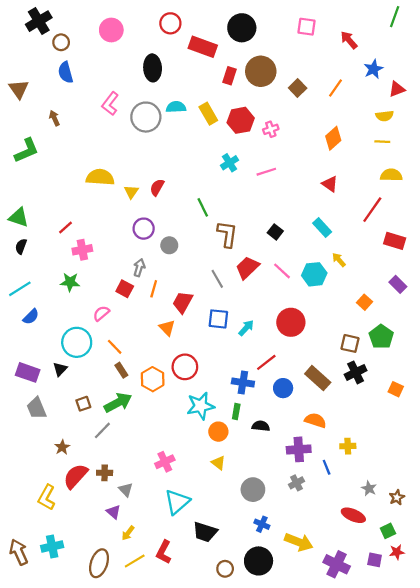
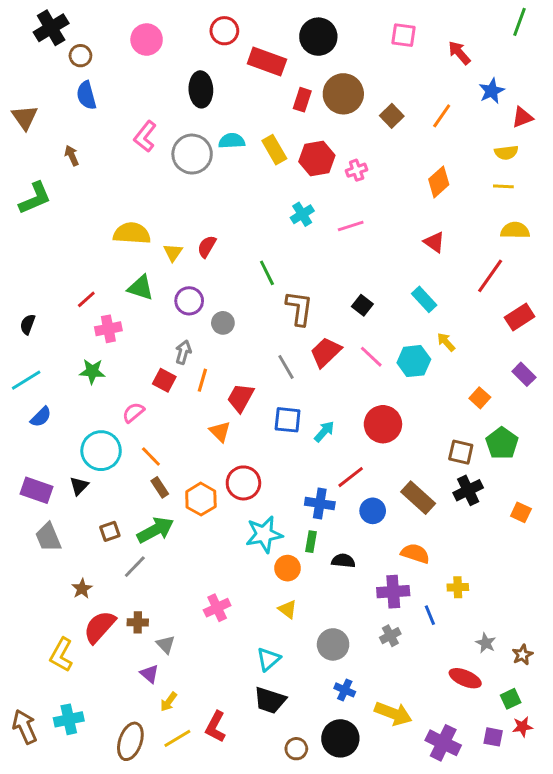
green triangle: (19, 217) -> (141, 288), moved
red rectangle: (395, 241) -> (520, 317), turned -50
cyan triangle: (177, 502) -> (268, 659), moved, size x0.7

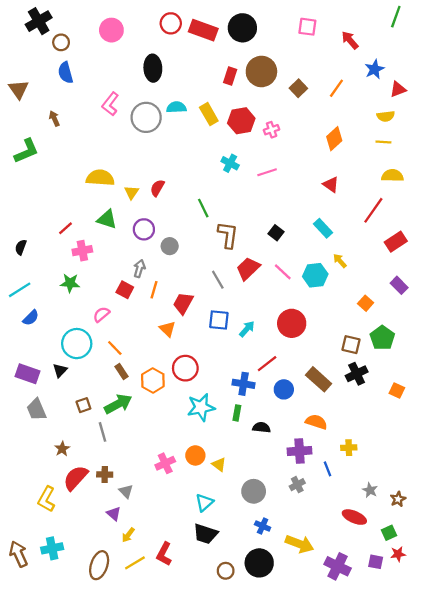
red rectangle: (267, 62) -> (203, 30), moved
cyan cross: (302, 214) -> (230, 163), turned -30
gray line: (135, 567) -> (102, 432), turned -60
orange circle: (288, 568) -> (195, 455), moved

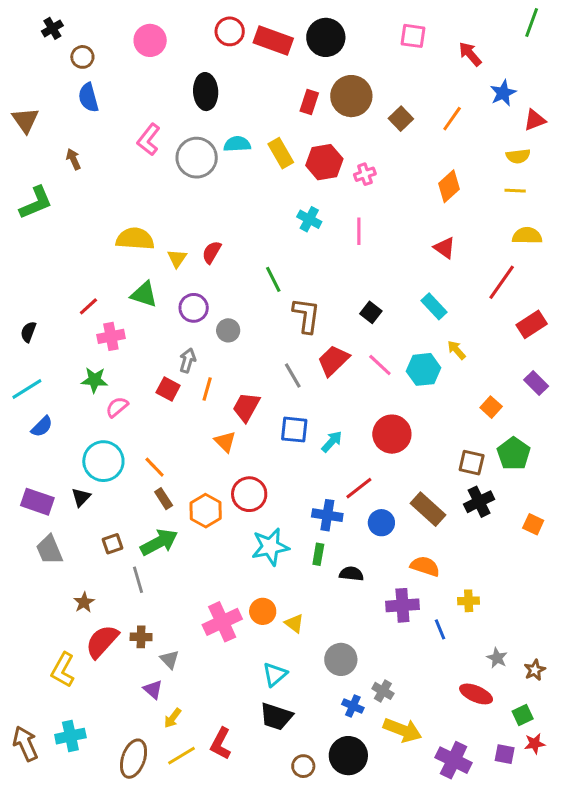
black cross: (39, 21) -> (52, 28), size x0.6
pink line: (267, 172) -> (359, 231), turned -72
pink semicircle: (101, 314) -> (117, 407), moved
pink cross: (165, 463) -> (222, 622), size x1.4
gray cross: (297, 485) -> (383, 691), moved, turned -32

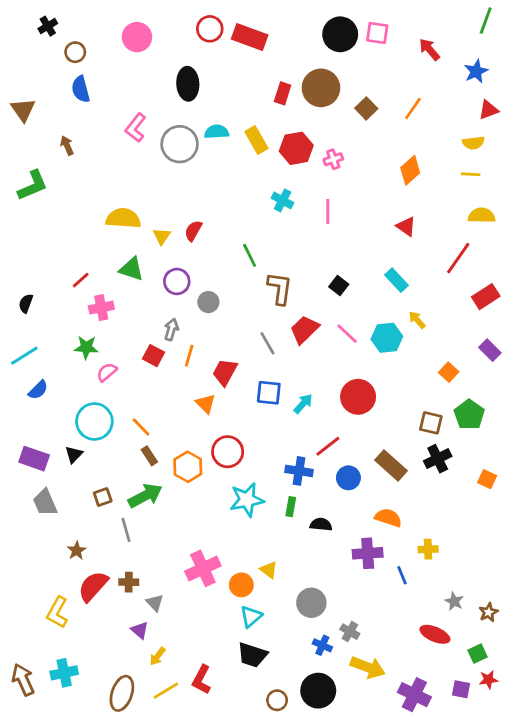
black circle: (326, 37) -> (340, 34), moved
blue star: (503, 93) -> (476, 71), moved
orange circle: (263, 611) -> (241, 585), moved

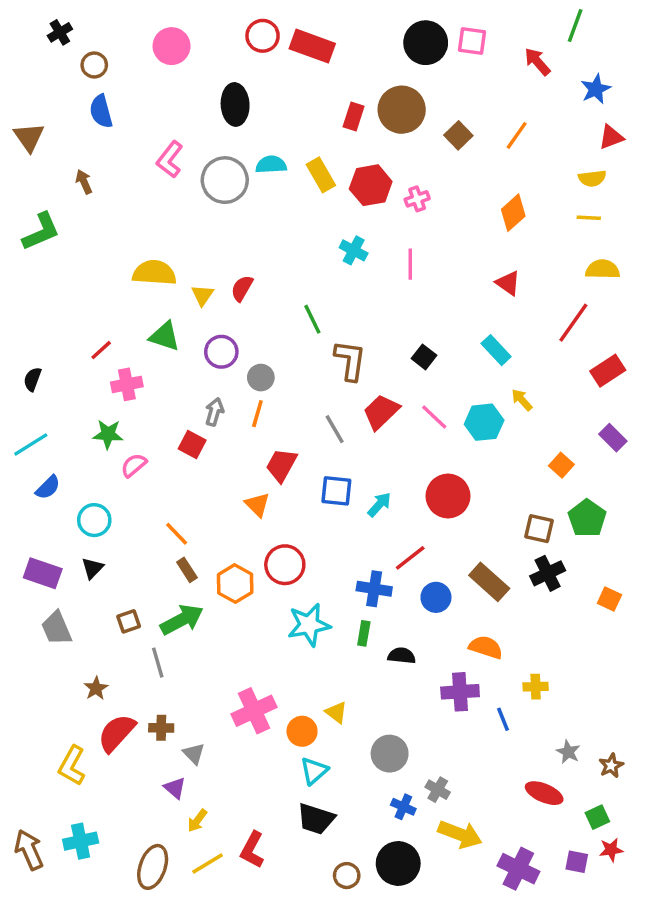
green line: (486, 21) -> (575, 26), moved
orange line: (189, 356) -> (257, 414), moved
cyan circle: (94, 422) -> (94, 520), moved, size x0.7

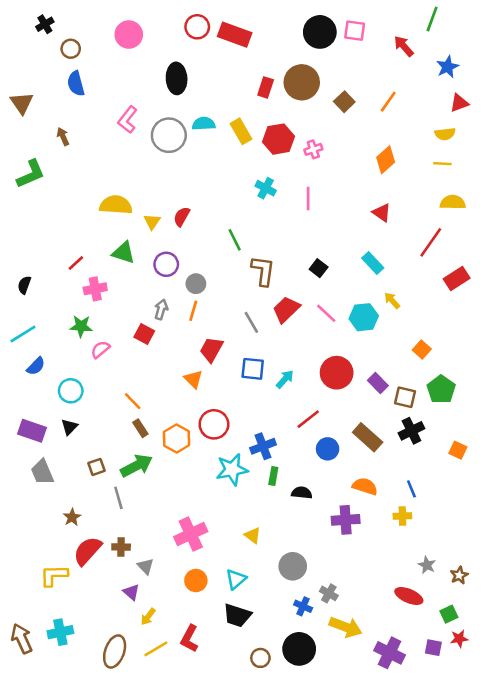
purple rectangle: (613, 438) -> (378, 383), moved
blue cross: (374, 589) -> (263, 446), moved, turned -30
blue line: (503, 719) -> (411, 489), moved
orange circle: (302, 731) -> (196, 581), moved
yellow L-shape: (72, 766) -> (54, 575), turned 60

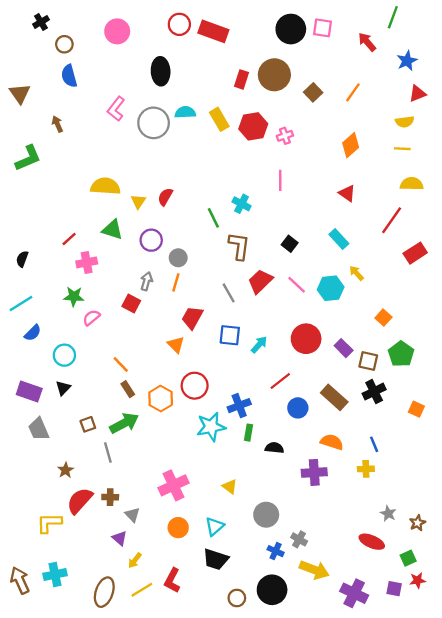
cyan cross: (266, 188) -> (242, 204), moved

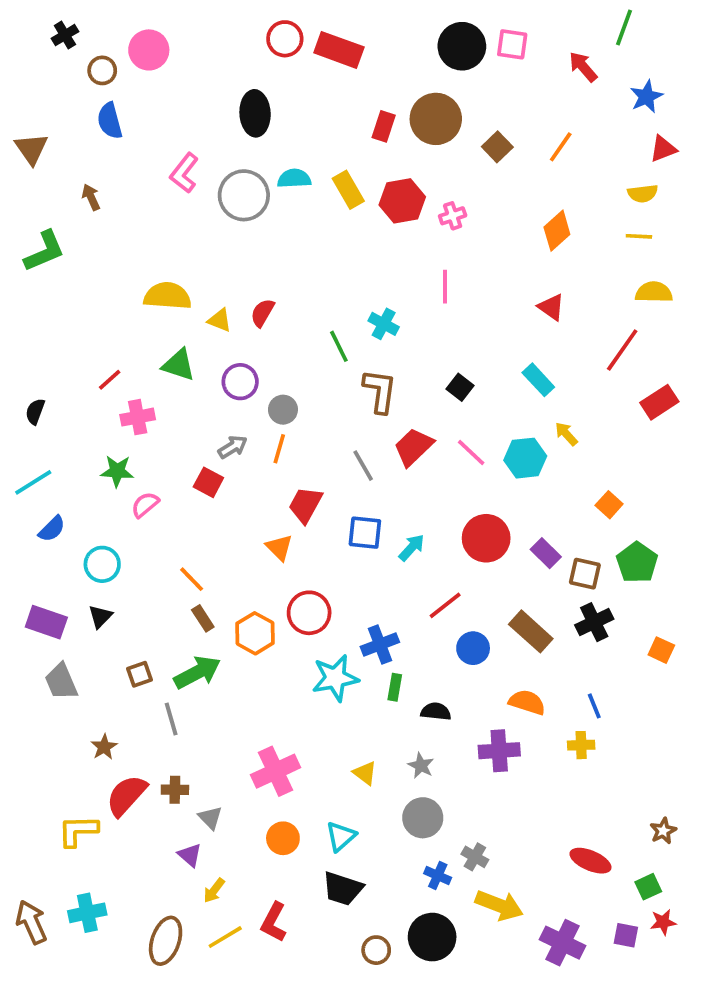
pink circle: (117, 31) -> (149, 50), moved
yellow triangle: (138, 201) -> (220, 320), turned -42
gray arrow: (147, 281) -> (233, 447), turned 42
gray star: (388, 514) -> (421, 766), moved

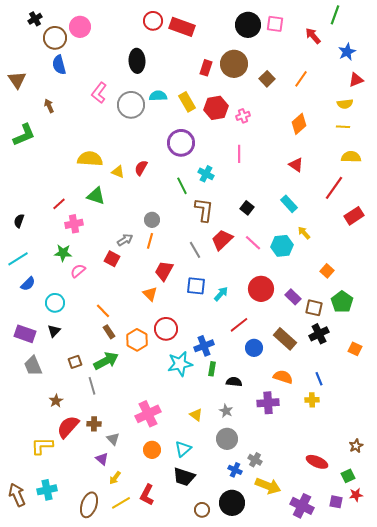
brown circle: (102, 70) -> (55, 38), size x1.5
purple circle: (240, 382) -> (181, 143), moved, size x1.4

